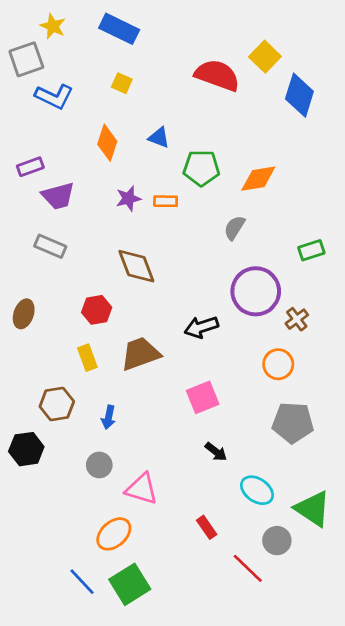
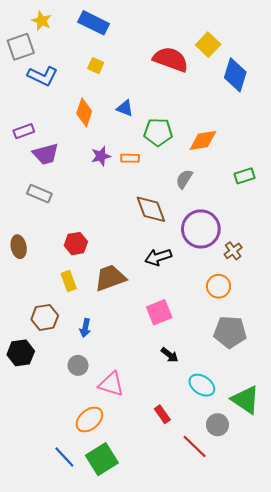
green rectangle: (311, 250) -> (245, 176), moved
brown diamond: (136, 266) -> (151, 209), moved
brown ellipse: (24, 314) -> (19, 247), turned -30

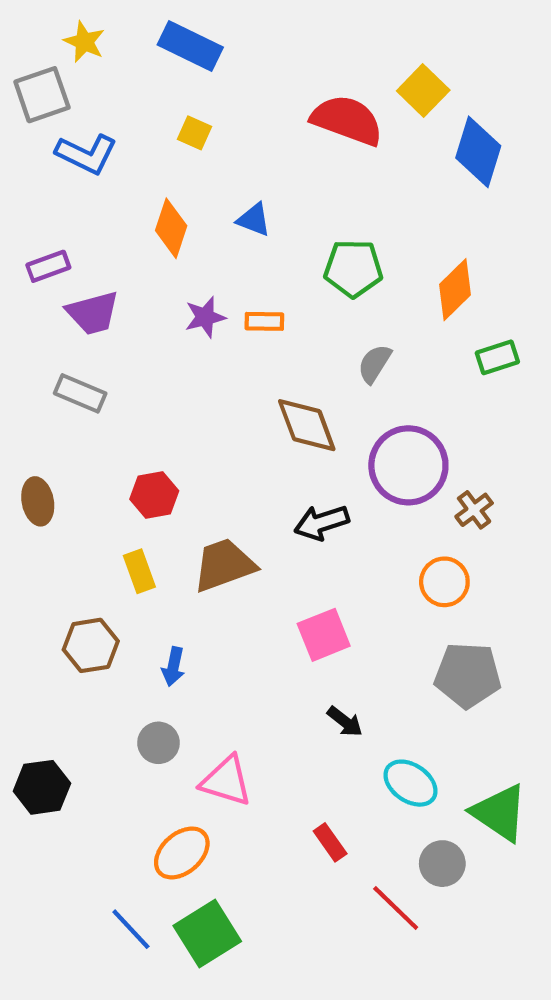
green pentagon: (158, 132) -> (353, 268), moved
orange diamond: (203, 140) -> (455, 290), moved, turned -36
black hexagon: (21, 353) -> (42, 787), moved

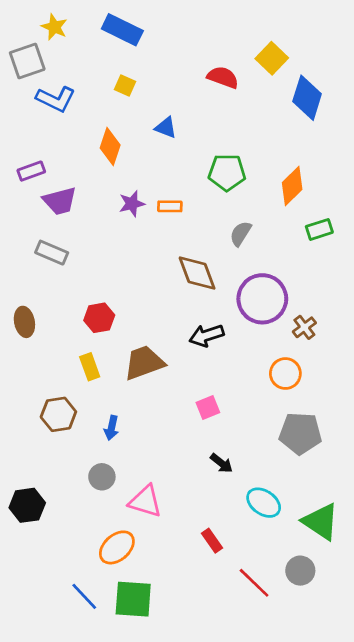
red semicircle: (347, 120) -> (223, 77), size x0.7
blue triangle: (254, 220) -> (166, 128), moved
pink square: (324, 635) -> (208, 407), size x0.7
gray circle: (442, 864) -> (300, 571), moved
green square: (207, 933) -> (133, 599), turned 36

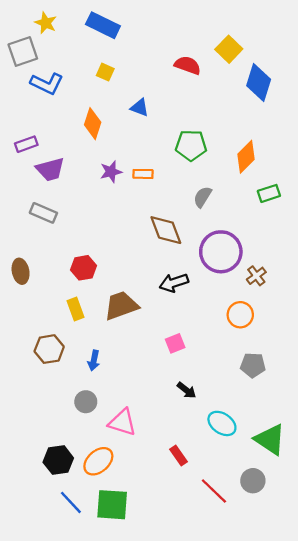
gray pentagon: (300, 433) -> (253, 365), size x0.7
black hexagon: (27, 505) -> (58, 460), moved

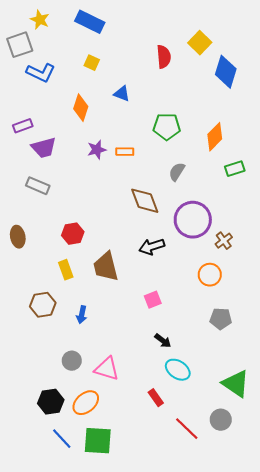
red semicircle: (188, 65) -> (164, 57), turned 65
brown trapezoid: (121, 306) -> (106, 267), turned -84
gray circle: (86, 402) -> (72, 361), moved
cyan ellipse: (222, 423) -> (178, 370), moved

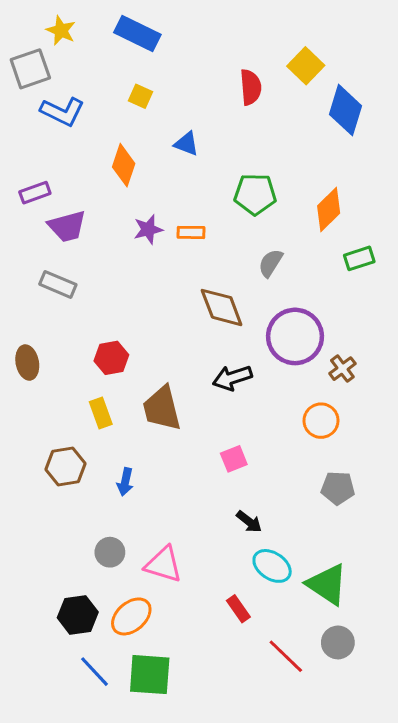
green triangle: (236, 384) -> (327, 584), moved

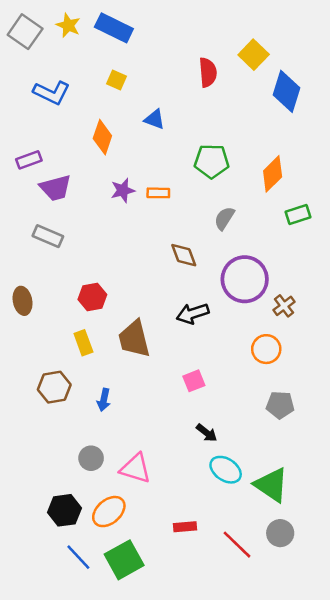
yellow star: (61, 31) -> (68, 25), moved
gray square: (30, 69) -> (25, 32), moved, turned -36
brown diamond: (222, 307) -> (184, 255), size x0.7
red rectangle: (238, 609) -> (185, 527), moved, turned -60
green square: (150, 675) -> (124, 560), turned -33

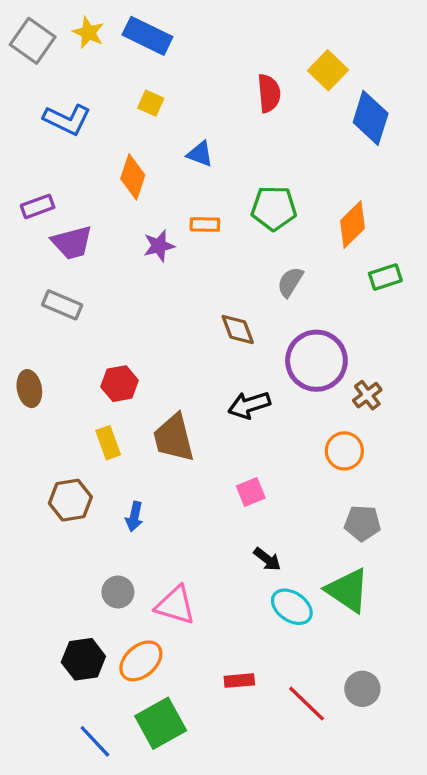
orange rectangle: (158, 193) -> (205, 225), moved
green triangle: (271, 485) -> (348, 590), moved
blue line: (78, 557) -> (95, 741), moved

